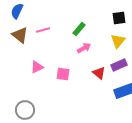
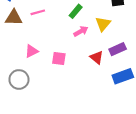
brown triangle: (20, 35) -> (14, 18), turned -36
yellow triangle: (118, 41) -> (103, 24), moved
gray circle: (25, 110) -> (19, 79), moved

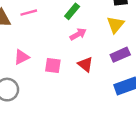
yellow triangle: (103, 24) -> (115, 25), moved
red triangle: (97, 57) -> (85, 64), moved

